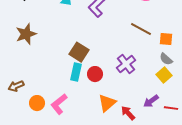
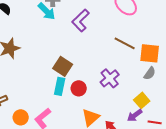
orange square: (166, 39) -> (150, 53), size x1.5
gray semicircle: (166, 59) -> (150, 73), turned -96
yellow square: (164, 75) -> (142, 100), moved

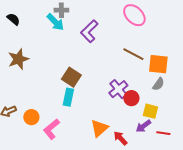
red circle: (79, 88) -> (131, 98), moved
yellow square: (142, 100) -> (150, 111), turned -35
orange circle: (21, 117) -> (31, 117), moved

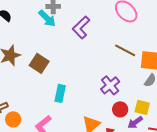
brown square: (71, 77) -> (39, 63), moved
red circle: (131, 98) -> (120, 109), moved
orange circle: (31, 117) -> (13, 119), moved

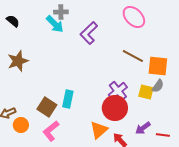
brown square: (39, 63) -> (47, 107), moved
yellow square: (142, 107) -> (146, 92), moved
red circle: (120, 109) -> (115, 108), moved, size x1.6

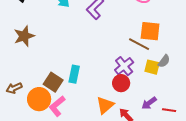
brown line: (133, 56) -> (139, 44), moved
orange square: (158, 66) -> (150, 31), moved
red circle: (115, 108) -> (121, 83), size x0.7
orange circle: (21, 125) -> (39, 99), moved, size x1.5

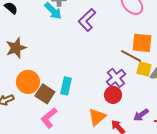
yellow square: (152, 67) -> (144, 69), moved
orange circle: (39, 99) -> (28, 82), moved

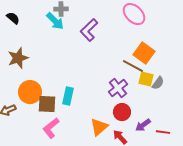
orange square: (142, 43) -> (144, 53), turned 30
brown square: (45, 94) -> (47, 104), turned -30
red circle: (113, 95) -> (122, 112), moved

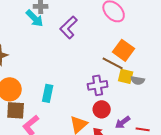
gray semicircle: (158, 83) -> (138, 80), turned 64
purple cross: (118, 88) -> (98, 85), turned 30
brown square: (47, 104) -> (16, 110), moved

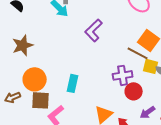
purple L-shape: (69, 27) -> (94, 30), moved
red circle: (102, 109) -> (134, 91), moved

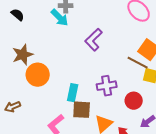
purple cross: (123, 75) -> (107, 86), moved
orange circle: (35, 79) -> (38, 75), moved
brown square: (41, 100) -> (82, 110), moved

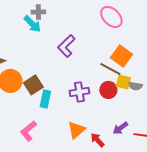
red circle: (134, 101) -> (108, 90), moved
brown square: (82, 110) -> (33, 85), moved, turned -36

